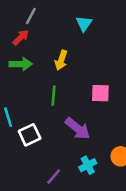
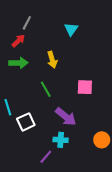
yellow arrow: (61, 60) -> (52, 60), turned -35
green line: (54, 96) -> (46, 89), turned -35
cyan cross: (88, 165) -> (61, 140), moved, turned 32

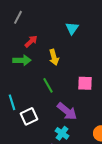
gray line: (27, 23) -> (18, 17), moved
red arrow: (18, 41) -> (31, 41), moved
cyan cross: (61, 140) -> (62, 133), turned 32

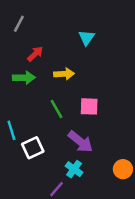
yellow arrow: (54, 57) -> (64, 74), turned -77
pink square: (85, 83) -> (89, 106), moved

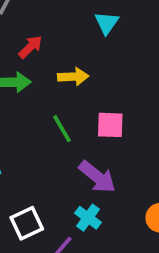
white square: (33, 148) -> (27, 223), moved

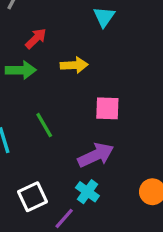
green line: (62, 129) -> (44, 125), moved
purple arrow: (97, 177) -> (96, 155), turned -64

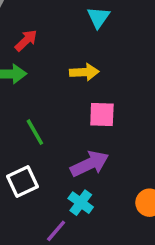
yellow arrow: (74, 65) -> (84, 72), moved
white square: (32, 197) -> (23, 181), moved

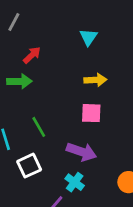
yellow arrow: (84, 72) -> (95, 80), moved
purple arrow: (90, 164) -> (82, 152), turned 44

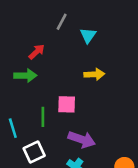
gray line: (14, 22) -> (62, 22), moved
pink square: (91, 113) -> (67, 104), moved
green line: (39, 127) -> (43, 117), turned 30

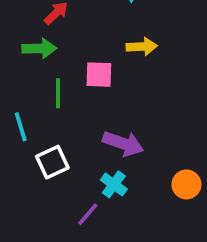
pink square: (67, 104) -> (99, 75), moved
green line: (43, 117) -> (58, 93), moved

